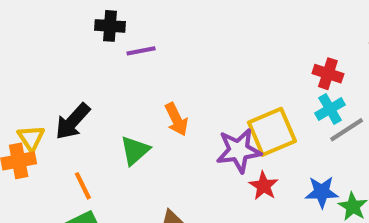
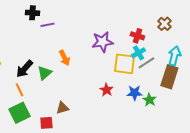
black arrow: (73, 121) -> (24, 69), moved
yellow square: (272, 132) -> (124, 64), moved, turned 30
purple star: (239, 150) -> (102, 42), moved

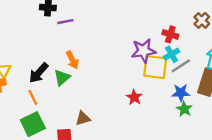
purple star: (102, 42) -> (144, 51), moved
orange arrow: (64, 58) -> (72, 60), moved
blue star: (134, 93) -> (181, 93), moved

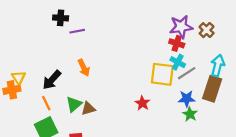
purple star: (144, 51) -> (181, 27), moved
cyan cross: (171, 54) -> (178, 62), turned -32
green triangle: (62, 78) -> (74, 104), moved
brown triangle: (83, 118) -> (88, 109), moved

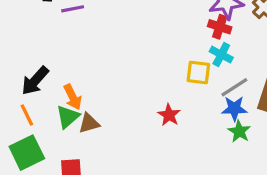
orange arrow: (84, 68) -> (73, 97), moved
gray line: (187, 73) -> (234, 87), moved
yellow square: (162, 74) -> (198, 73), size x0.7

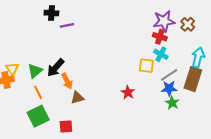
black arrow: (35, 81) -> (56, 68), moved
green triangle: (68, 117) -> (35, 71), moved

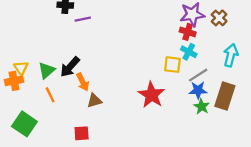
brown rectangle: (193, 79) -> (225, 96), moved
red star: (128, 92) -> (151, 95), size x1.6
green square: (38, 116) -> (24, 124), moved, turned -30

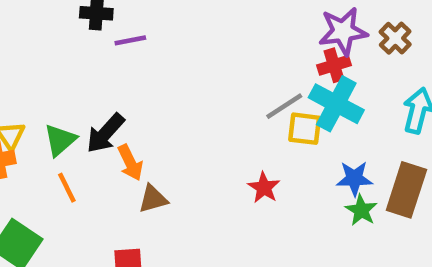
red cross: (188, 32) -> (334, 65), turned -35
cyan cross: (189, 52) -> (336, 104), size x1.6
gray line: (198, 75) -> (284, 106), moved
red star: (151, 95) -> (264, 188), size x0.6

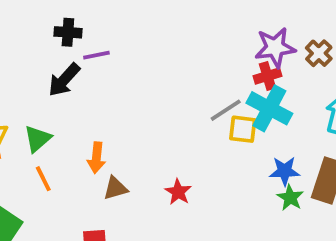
black arrow: (105, 133) -> (64, 80), moved
orange arrow: (130, 163) -> (96, 158), turned 32
red star: (264, 188) -> (178, 192), moved

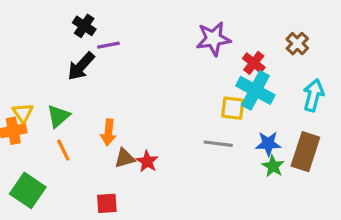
black cross: (68, 32) -> (84, 26), turned 30
purple star: (275, 48) -> (213, 39), moved
red cross: (267, 76) -> (254, 63), turned -35
gray line: (226, 110) -> (218, 144), moved, turned 40
red star: (178, 192) -> (147, 161), moved

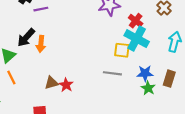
black arrow: (81, 66) -> (26, 38), moved
orange arrow: (108, 132) -> (41, 44), moved
brown rectangle: (305, 152) -> (169, 79), size x0.7

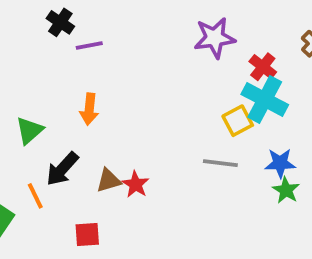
black arrow: (26, 38) -> (62, 169), moved
yellow square: (122, 50) -> (238, 121), turned -35
orange line: (11, 78) -> (35, 196), moved

